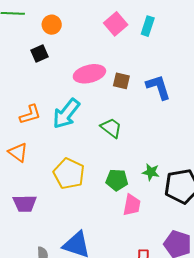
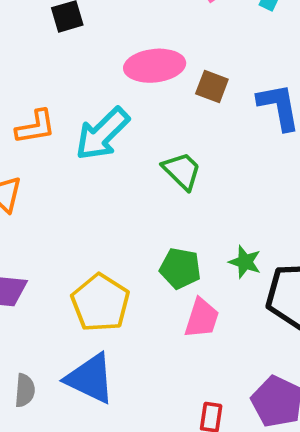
yellow pentagon: (69, 174) -> (100, 303), moved

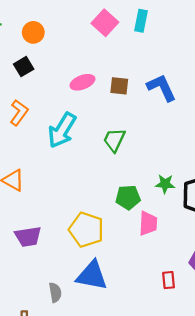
pink ellipse: (155, 66) -> (82, 82), size x0.7
orange L-shape: (36, 127) -> (19, 113), moved, turned -30
green trapezoid: (182, 171) -> (114, 140), turned -95

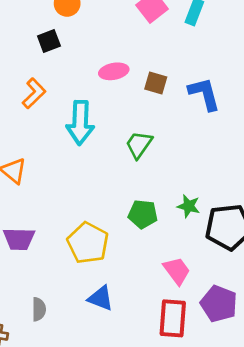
cyan arrow: (62, 130) -> (80, 123), turned -39
pink trapezoid: (148, 223) -> (177, 271), moved, turned -50
blue triangle: (92, 276) -> (101, 298), moved, size x0.7
red rectangle: (169, 280) -> (173, 318), size x1.8

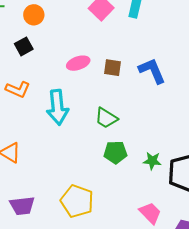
orange L-shape: (34, 93) -> (18, 89), turned 75
green trapezoid: (139, 145) -> (106, 118), turned -85
green pentagon: (143, 214) -> (115, 152), moved

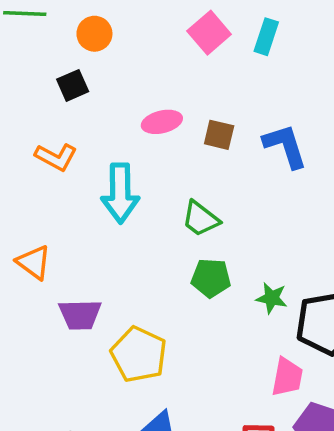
purple trapezoid: (22, 206) -> (80, 315), moved
pink trapezoid: (150, 213) -> (287, 377), moved, turned 50

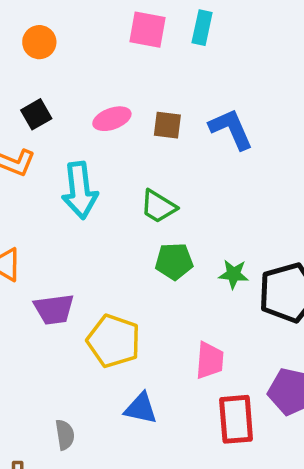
pink square: (209, 33) -> (148, 30), turned -33
black square: (73, 85) -> (36, 114), moved
pink trapezoid: (287, 377) -> (210, 360), moved

